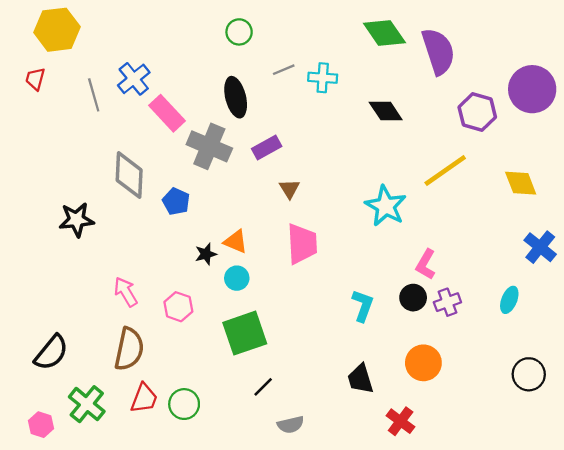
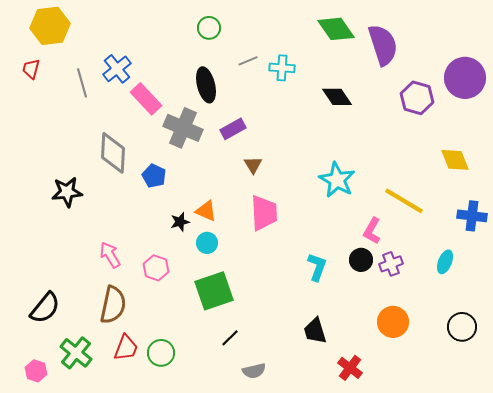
yellow line: (445, 170) -> (404, 201), moved, turned 66
blue cross: (540, 247) -> (472, 216), turned -32
orange circle: (423, 363) -> (393, 322), moved

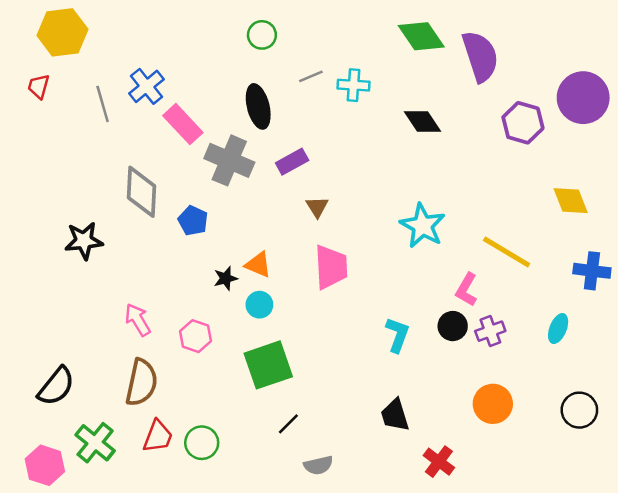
pink hexagon: (36, 371) -> (45, 465), size x1.4

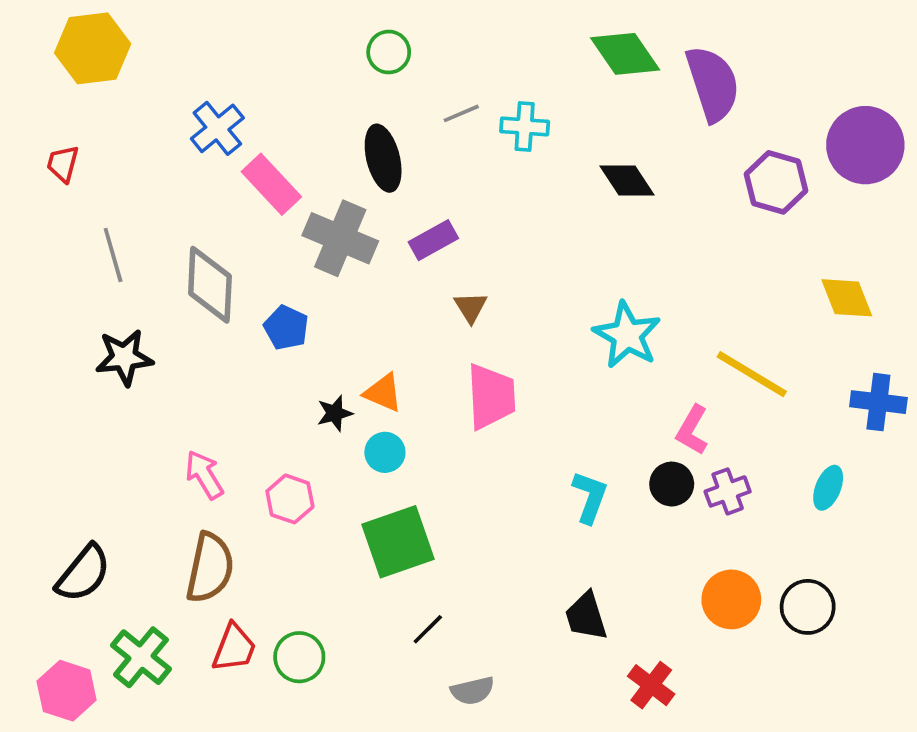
red trapezoid: (39, 86) -> (63, 164), moved
gray line: (103, 104) -> (113, 255), moved
black circle: (579, 410) -> (808, 607), moved

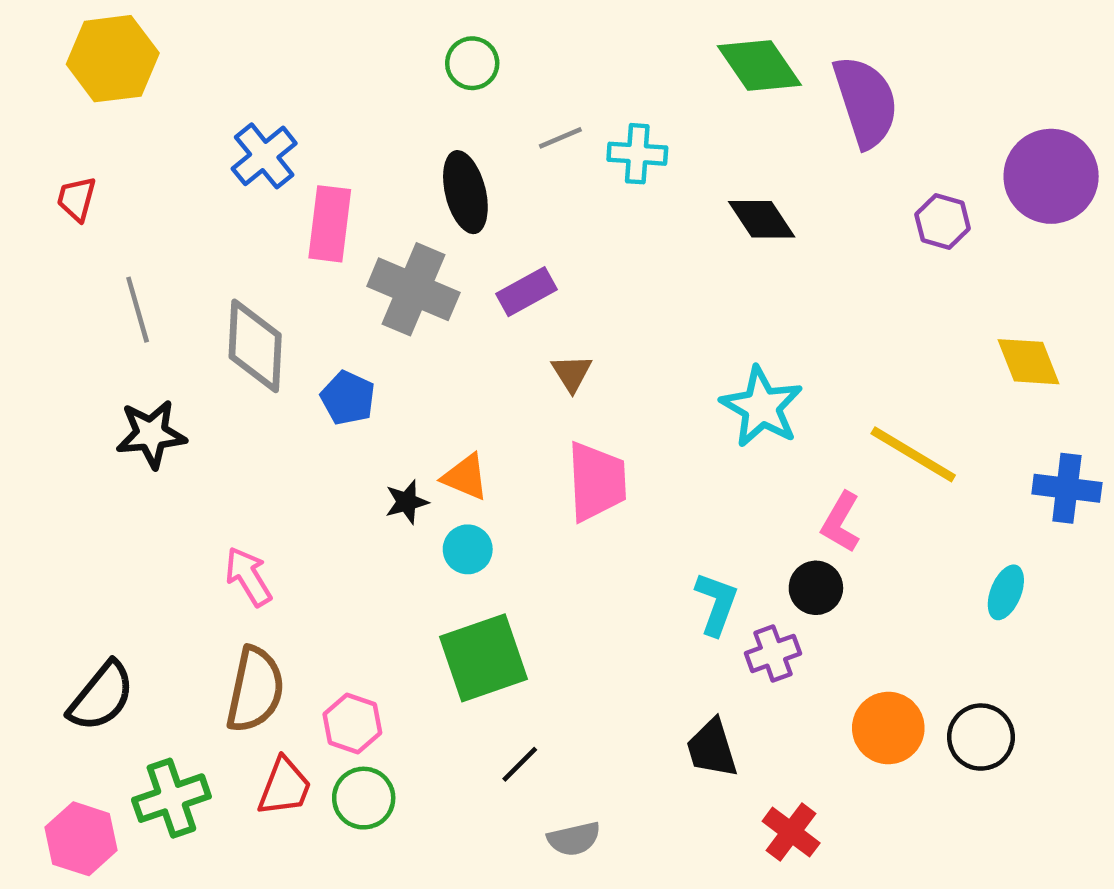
purple hexagon: (776, 182) -> (943, 222), size x0.7
pink rectangle: (271, 184) -> (330, 224), turned 50
purple cross: (728, 491) -> (773, 653), moved
pink hexagon: (290, 499) -> (352, 723), moved
green cross: (141, 657) -> (171, 798), turned 32

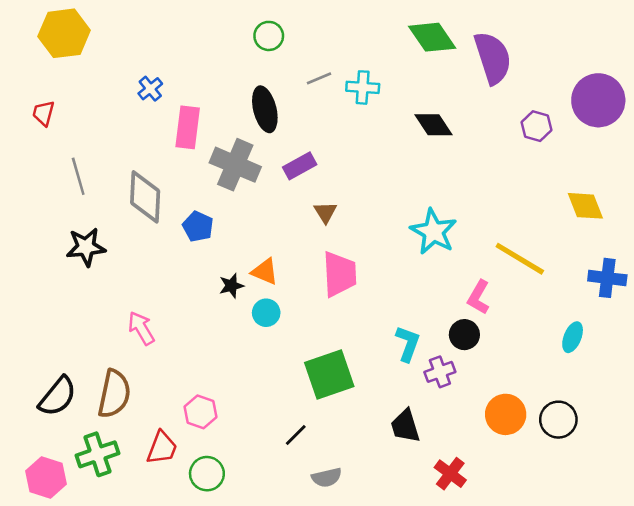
blue cross: (264, 156) -> (150, 89), size x0.7
green square: (484, 658) -> (329, 375), moved
brown semicircle: (255, 690) -> (114, 394), moved
green circle: (364, 798) -> (207, 474), moved

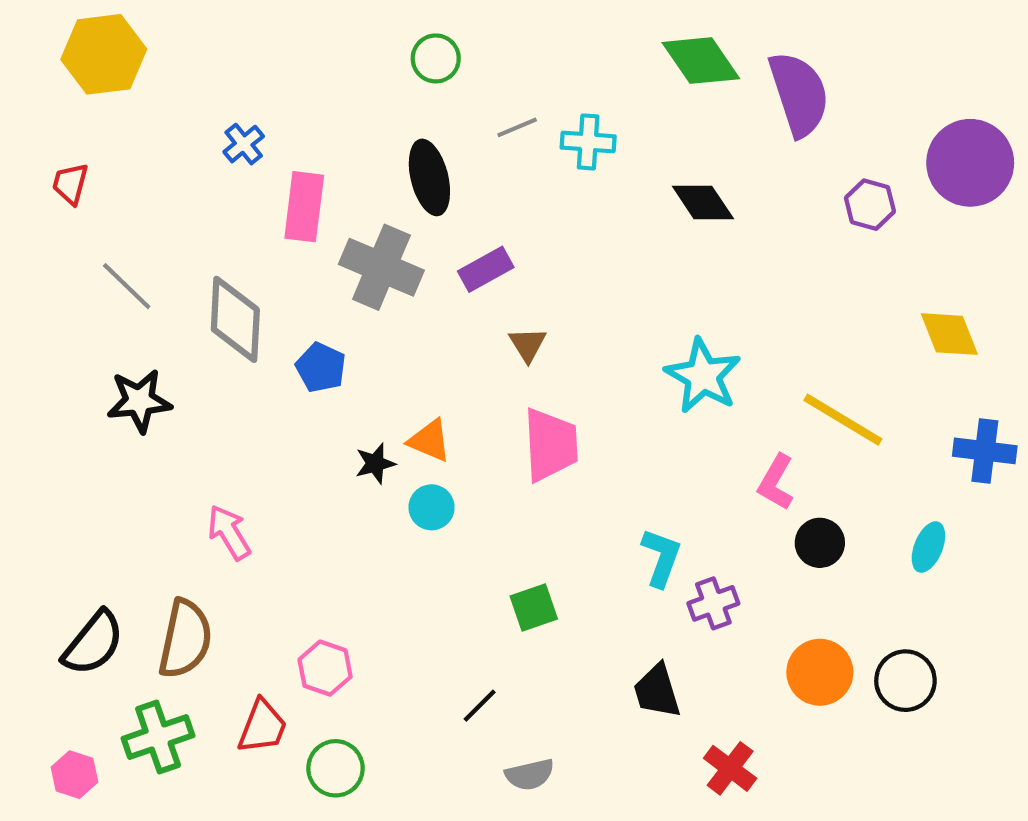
gray line: (78, 176) -> (127, 286), turned -30
black circle: (464, 335) -> (820, 543), moved
green square: (329, 375) -> (534, 608), size x0.6
pink hexagon: (46, 477) -> (75, 775), size x0.7

